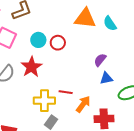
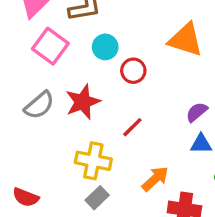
cyan circle: (38, 40) -> (105, 47), moved
red line: (66, 92) -> (132, 127), moved, turned -64

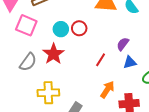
cyan circle: (105, 47) -> (61, 29), moved
red line: (132, 127) -> (101, 60), moved
yellow cross: (93, 161) -> (48, 93), moved

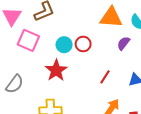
purple semicircle: (123, 44) -> (123, 43), moved
gray semicircle: (28, 62) -> (15, 84), moved

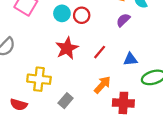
red star: (56, 70) -> (67, 48), moved

